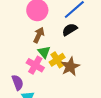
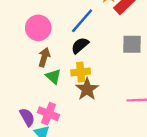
yellow cross: (57, 60) -> (81, 72), moved, turned 35
pink cross: (35, 65) -> (48, 114), moved

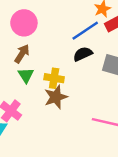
blue line: (82, 21) -> (85, 31), moved
black semicircle: (80, 45) -> (83, 54), moved

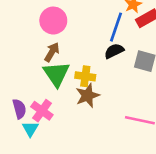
blue line: (85, 31) -> (116, 27), turned -36
green triangle: (26, 75) -> (56, 74), size x1.6

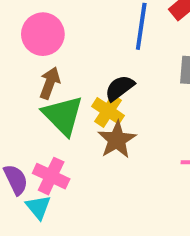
black semicircle: (114, 51) -> (120, 88), moved
yellow cross: (85, 76) -> (108, 111), turned 36

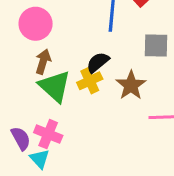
yellow cross: (108, 111) -> (90, 81), turned 35
brown star: (117, 140) -> (131, 85), moved

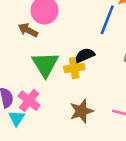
brown arrow: (43, 62) -> (28, 30), moved, turned -96
brown star: (131, 85) -> (81, 111), moved

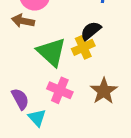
pink cross: (29, 101) -> (60, 90), moved

